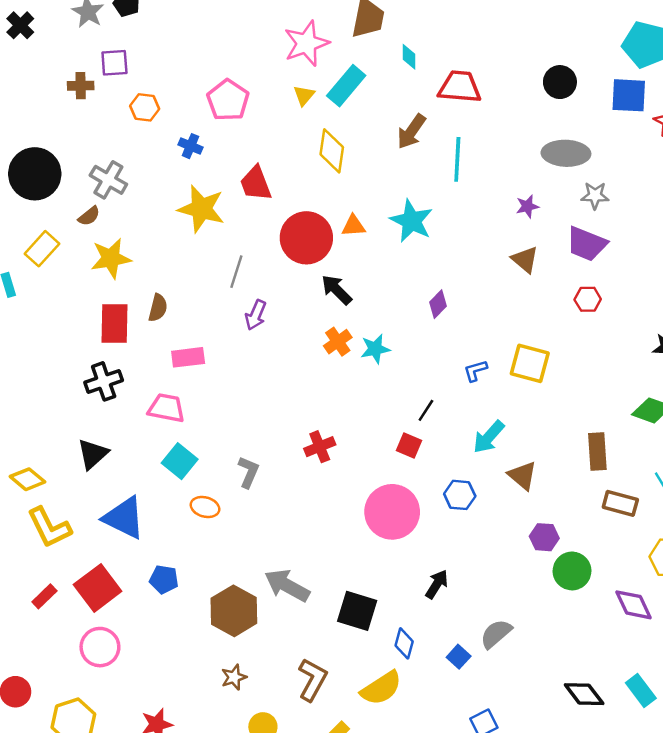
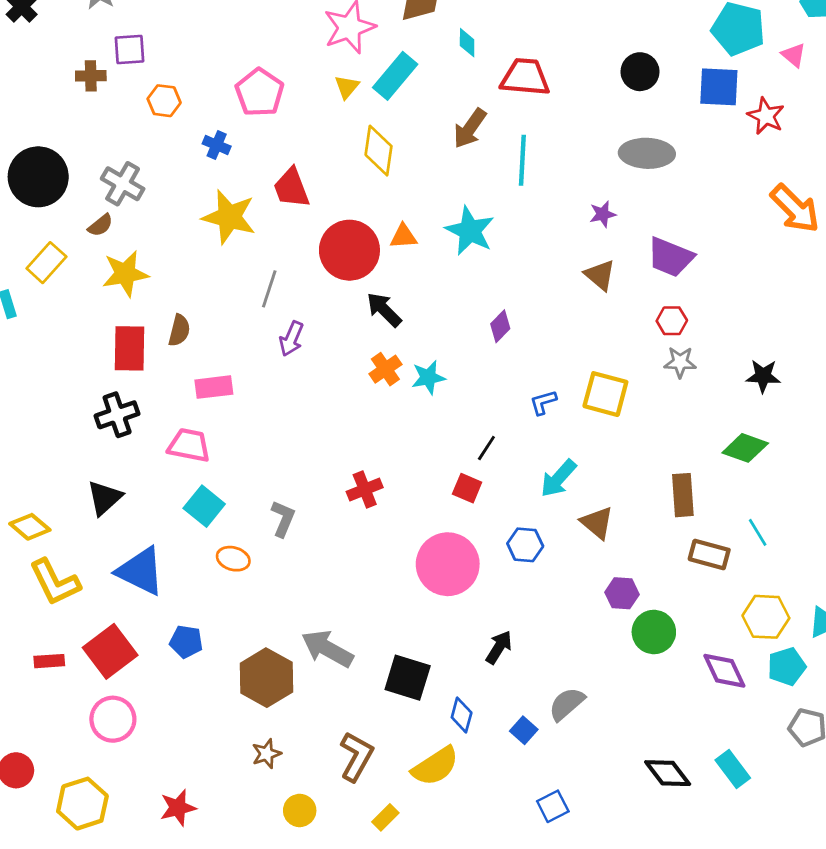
gray star: (595, 196) -> (680, 362), moved
red rectangle: (44, 596) -> (49, 661), turned 40

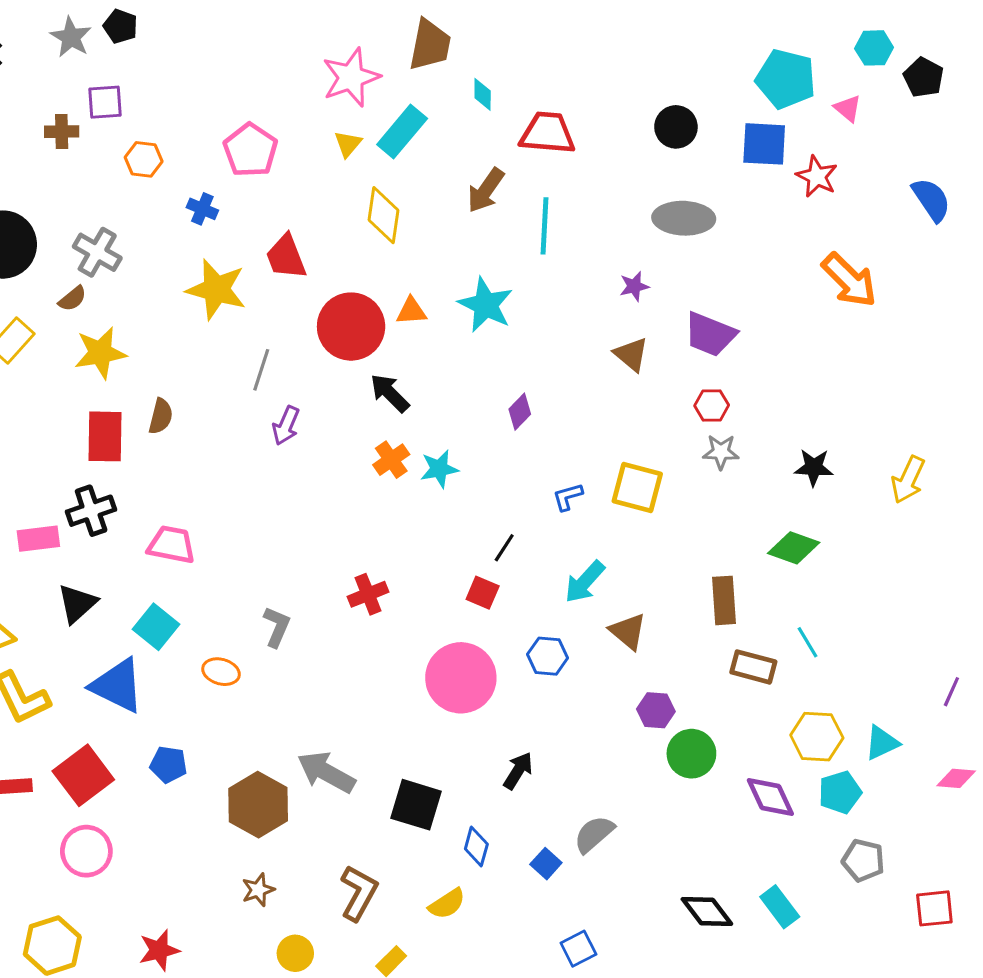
pink rectangle: (214, 387) -> (38, 539), moved
cyan square: (204, 506) -> (156, 627), moved
yellow semicircle: (435, 766) -> (447, 904), size x0.7

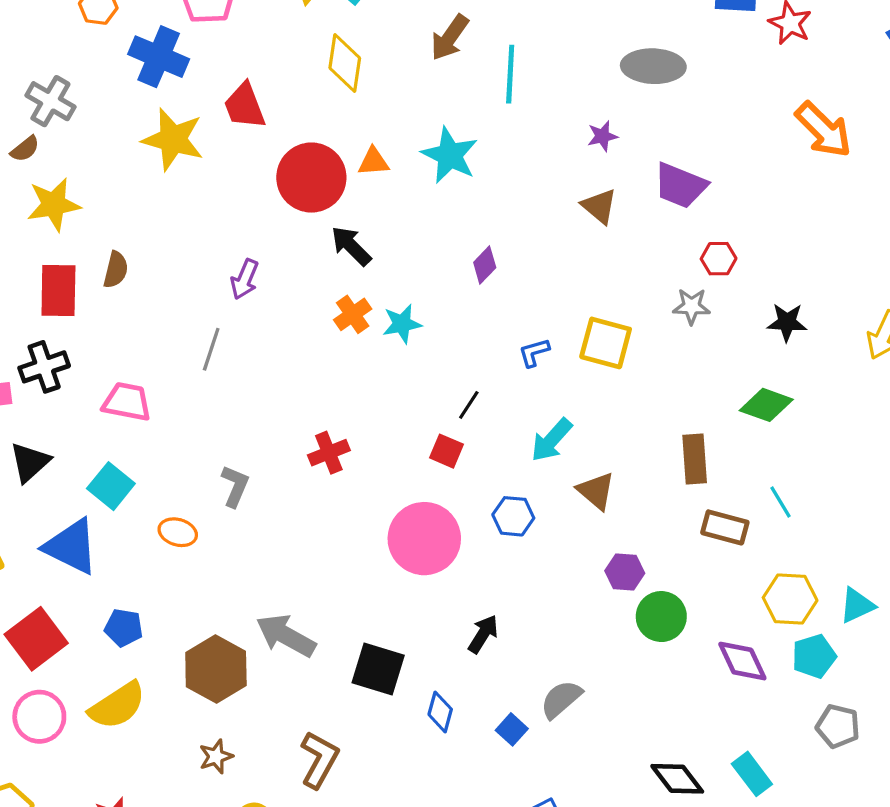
blue cross: (202, 209) -> (159, 57), size x1.8
gray line: (261, 370) -> (211, 349), moved
red hexagon: (712, 405) -> (719, 259), moved
yellow semicircle: (447, 904) -> (117, 706), moved, size x1.5

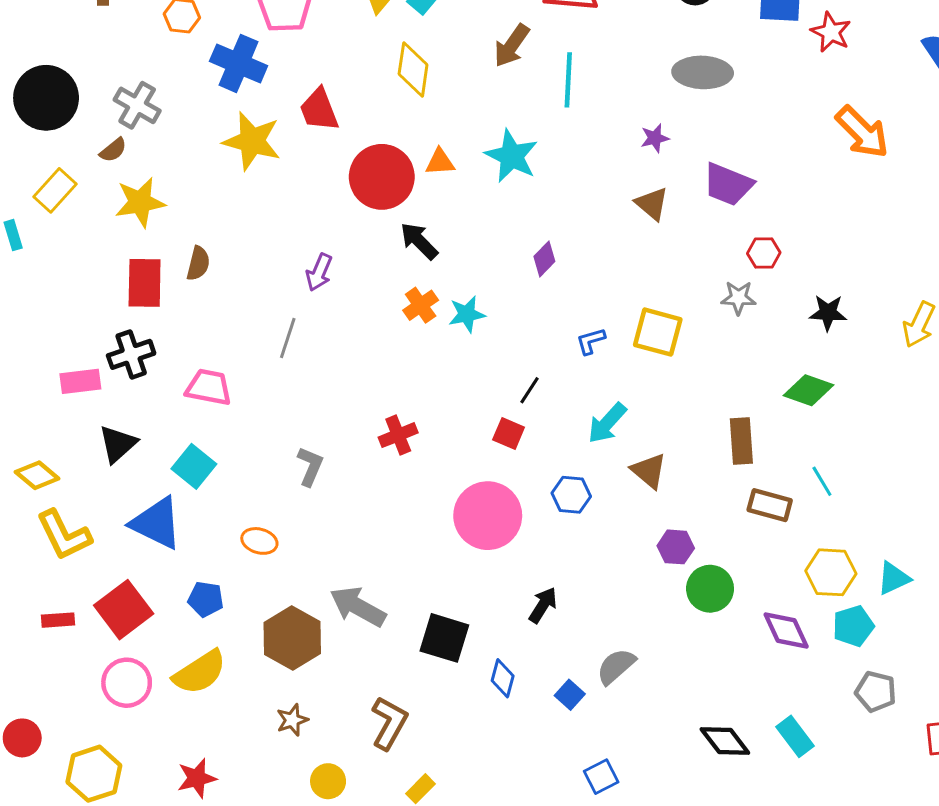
orange ellipse: (178, 532) -> (259, 541), moved

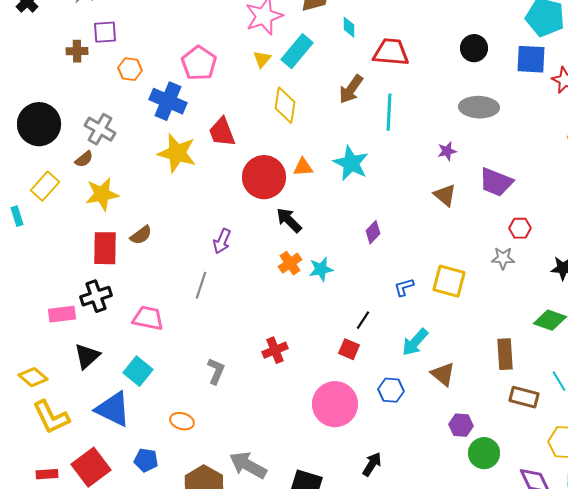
brown semicircle: (198, 263) -> (141, 235), turned 40

